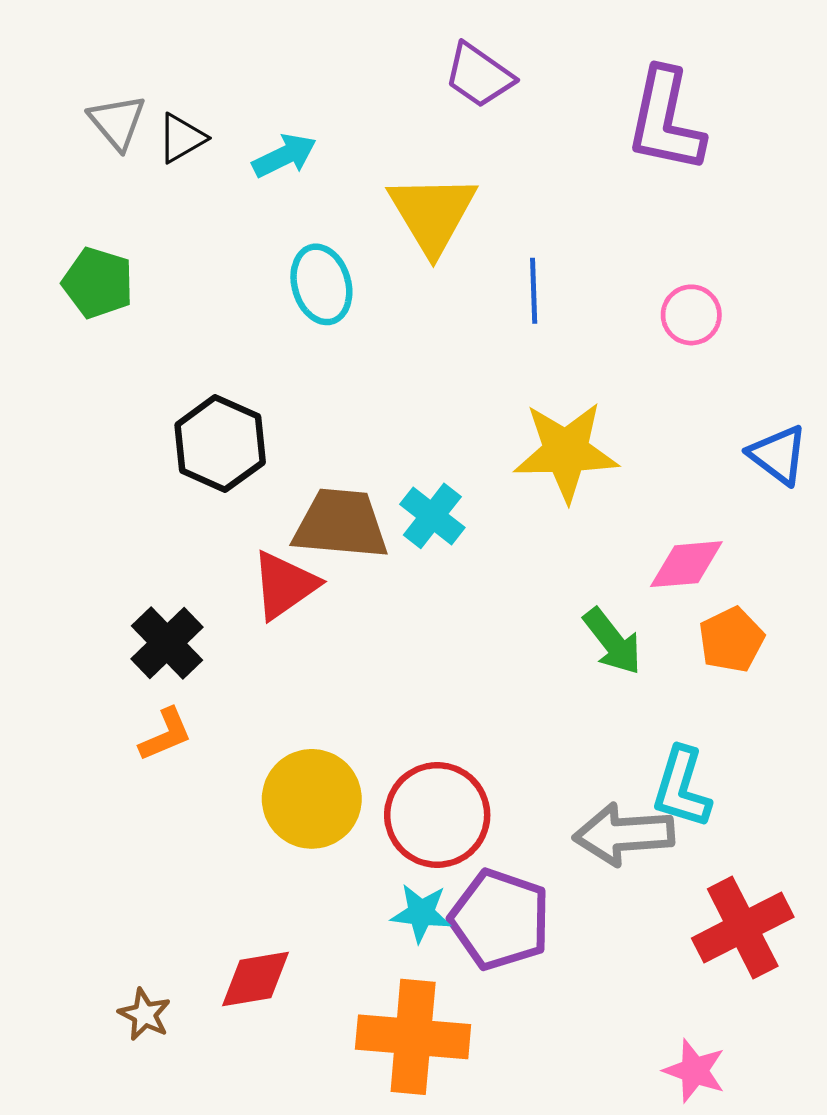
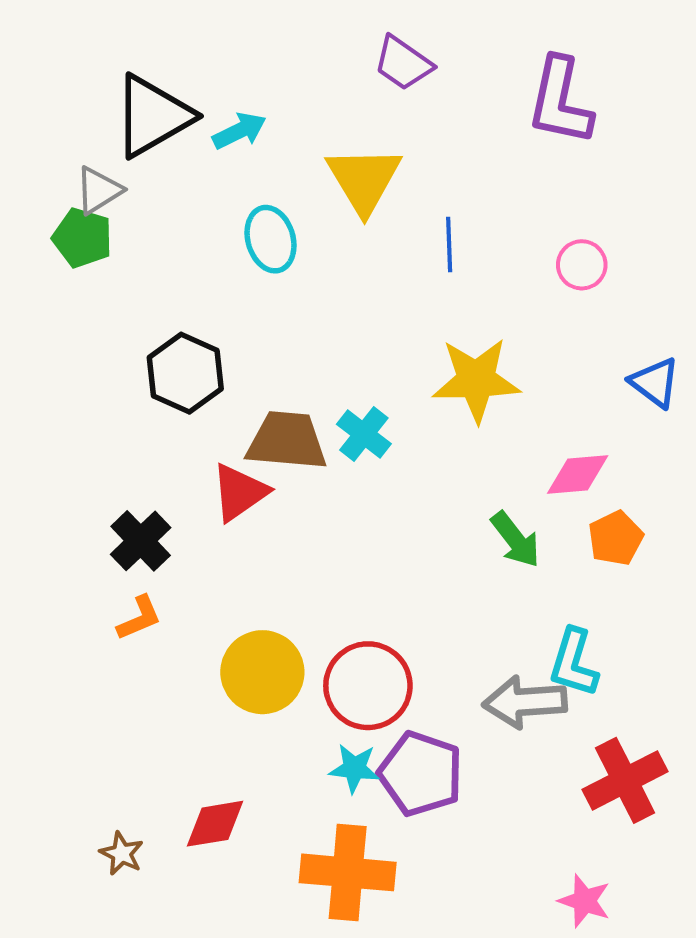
gray triangle: (117, 122) -> (99, 190), moved, turned 38
black triangle: (182, 138) -> (153, 116), size x2.0

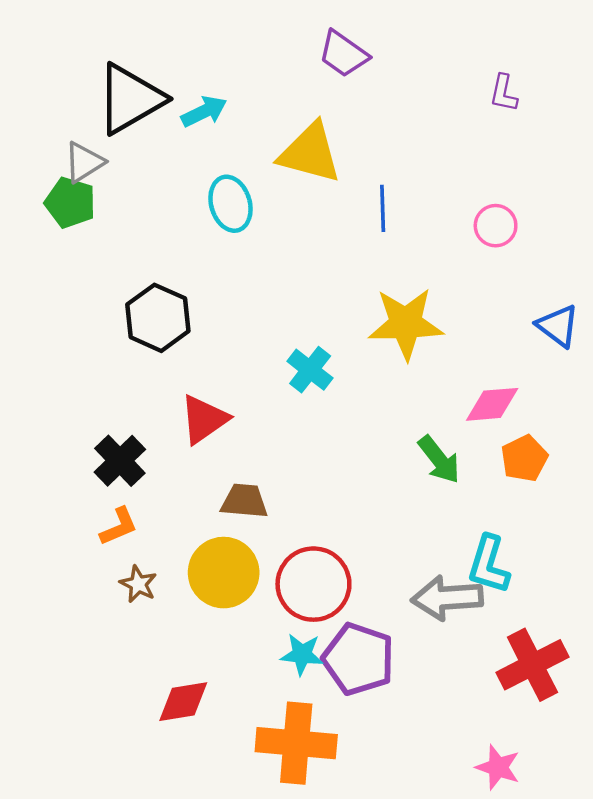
purple L-shape: (560, 101) -> (504, 93), moved, size x0.5
yellow triangle: (364, 180) -> (310, 153), turned -44
brown trapezoid: (287, 441) -> (244, 501), moved, size x0.7
brown star: (122, 853) -> (138, 584), moved

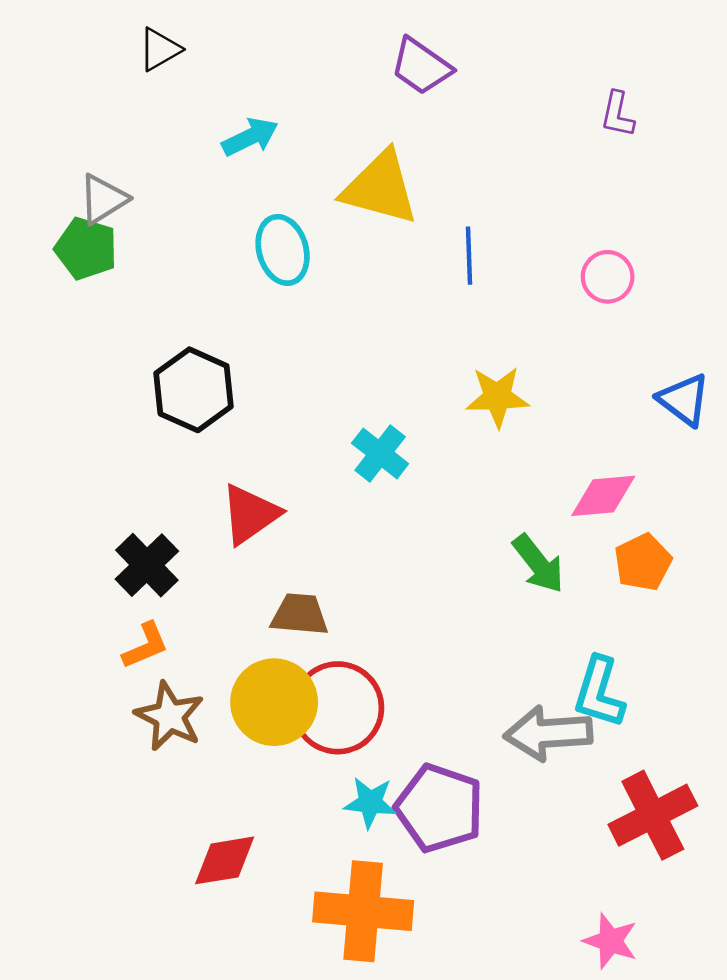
black triangle: (130, 99) -> (160, 49), moved, size x0.5
yellow star: (406, 324) -> (497, 397), size x0.7
brown star: (138, 584) -> (170, 716), size x1.5
red circle: (313, 584) -> (338, 708), moved

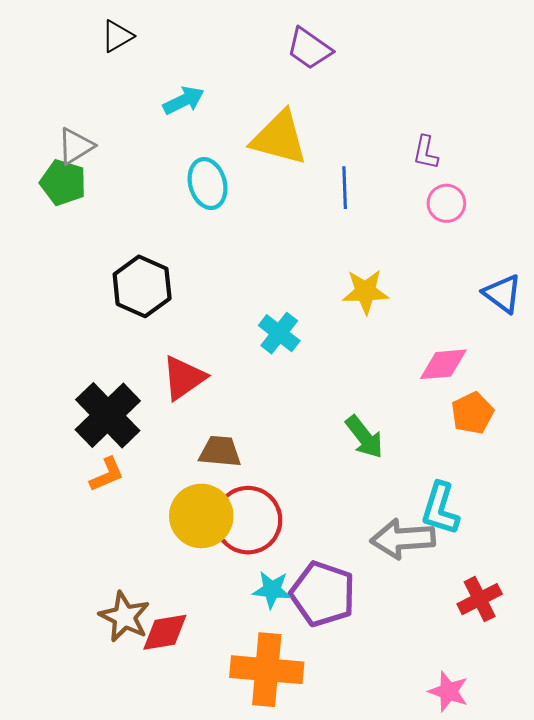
purple L-shape: (617, 114) -> (426, 152), moved
green arrow: (538, 564) -> (364, 437), moved
black cross: (147, 565) -> (108, 415), size x1.4
brown star: (170, 716) -> (124, 617), moved
red cross: (653, 815) -> (480, 599), size x0.7

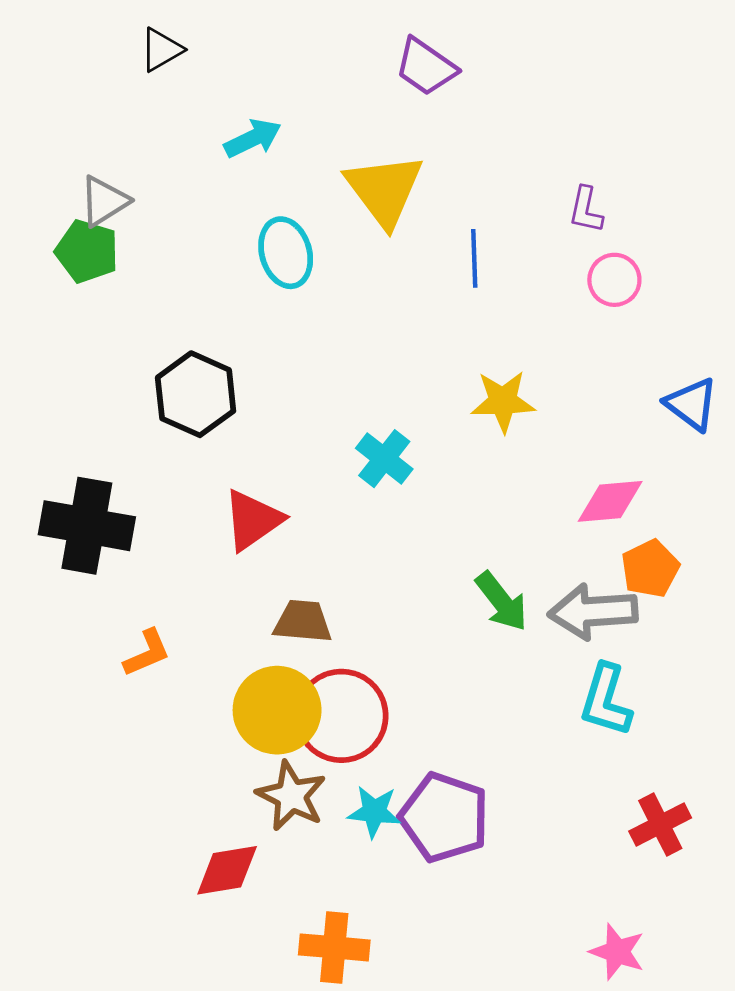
yellow triangle: (279, 138) -> (384, 190), turned 38
black cross: (108, 415) -> (87, 526), moved, turned -36
gray arrow: (403, 539) -> (593, 611), moved
brown star: (124, 617) -> (291, 796), moved
orange cross: (267, 670) -> (334, 947), moved, size x0.7

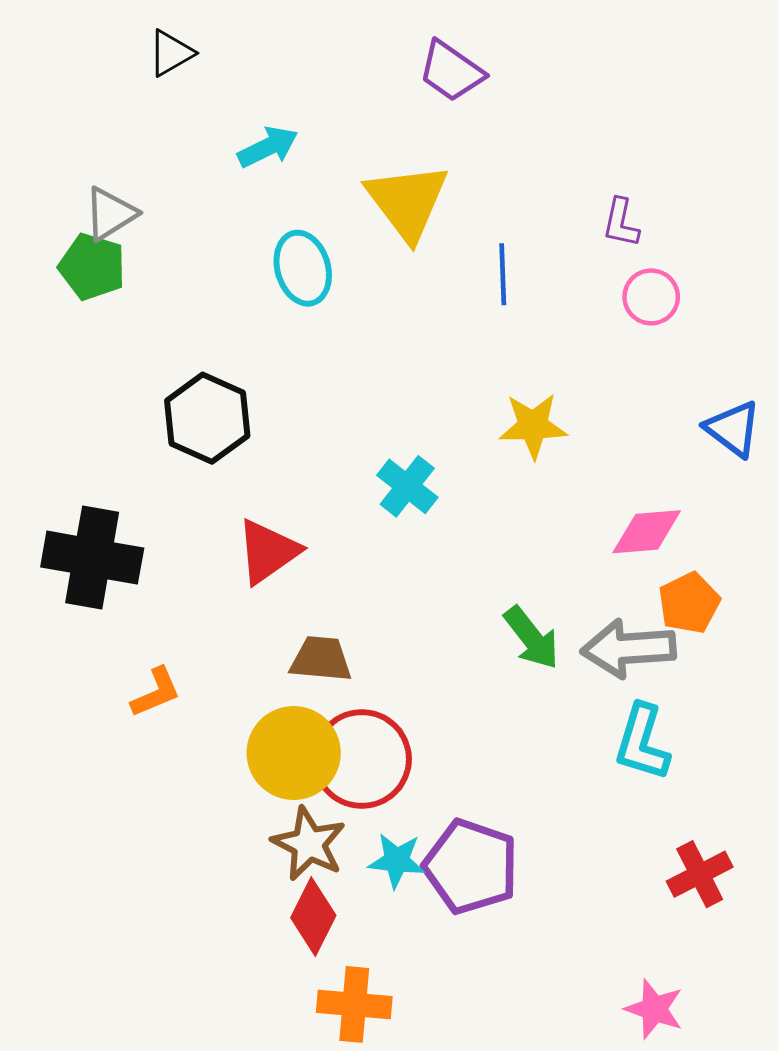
red diamond: (227, 870) -> (313, 917), moved, turned -54

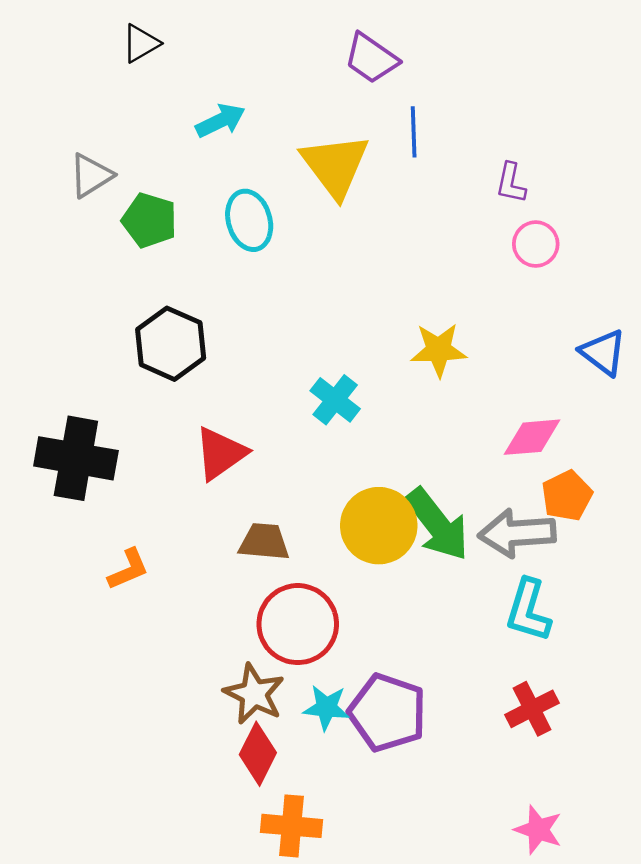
green pentagon: (92, 267) -> (149, 220), moved
blue line: (503, 274) -> (414, 132), moved
green arrow: (532, 638) -> (437, 524), size x1.4
yellow circle: (294, 753) -> (379, 526), moved
red cross: (700, 874) -> (532, 709), moved

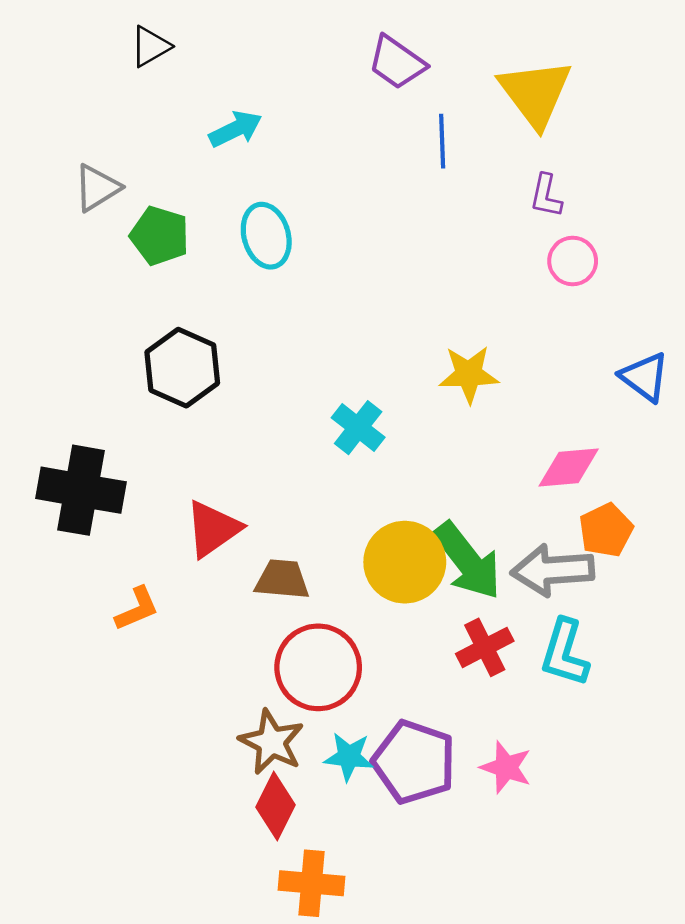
yellow triangle: (335, 166) -> (535, 93), moved
red triangle: (220, 453) -> (213, 529), moved
red cross: (532, 709) -> (485, 647), moved
pink star: (538, 830) -> (506, 767), moved

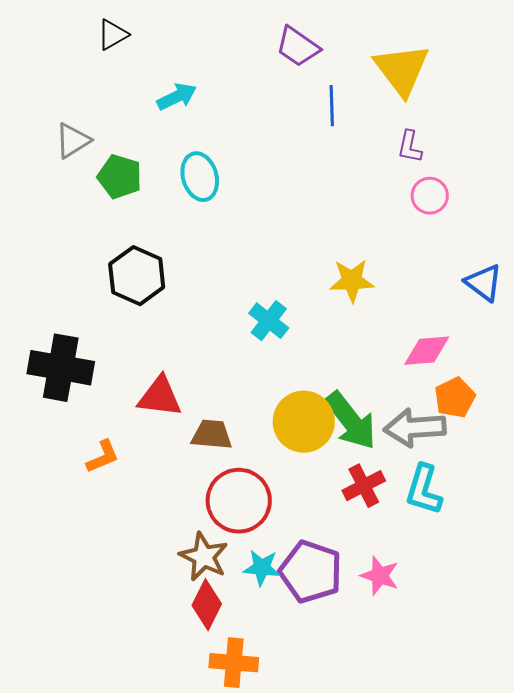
red triangle: (213, 529) -> (160, 397), turned 42

